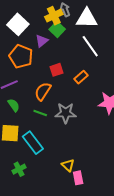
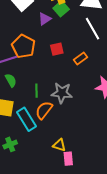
orange pentagon: (21, 56) -> (24, 46), moved
orange semicircle: (43, 91) -> (44, 110), moved
green line: (40, 113) -> (37, 91), turned 64
yellow triangle: (68, 165) -> (59, 145), turned -32

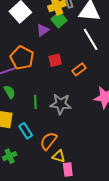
orange semicircle: (44, 110) -> (48, 141), moved
cyan rectangle: (26, 119) -> (26, 131), size x0.7

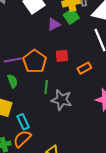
orange pentagon: (22, 58) -> (35, 61), moved
green line: (35, 102) -> (46, 87), moved
orange semicircle: (48, 141) -> (22, 139), moved

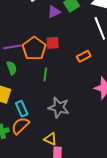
red square: (62, 56) -> (53, 43), moved
gray star: (61, 100) -> (59, 107), moved

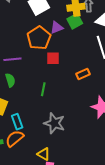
orange pentagon: (34, 48) -> (39, 38), moved

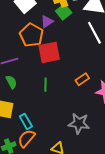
red square: (53, 58) -> (49, 52), size x1.6
orange rectangle: (83, 74) -> (82, 79), moved
gray star: (54, 123) -> (79, 123), moved

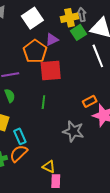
green square: (64, 12) -> (78, 32), moved
orange rectangle: (82, 79) -> (90, 101), moved
gray star: (79, 123) -> (73, 131), moved

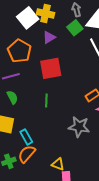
yellow cross: (69, 18) -> (45, 13), moved, turned 30
orange pentagon: (35, 51) -> (19, 51), moved

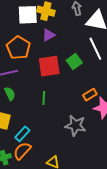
white square: (28, 18) -> (28, 15), turned 35
green square: (75, 28) -> (74, 61), moved
cyan rectangle: (26, 137) -> (22, 134), turned 70

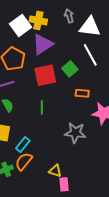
white square: (28, 15) -> (21, 25), turned -30
purple triangle: (49, 35) -> (43, 44), size x1.6
orange rectangle: (90, 95) -> (82, 93), moved, turned 40

